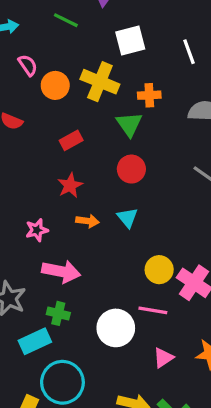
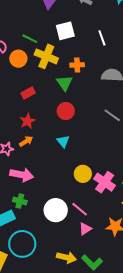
green line: (66, 20) -> (30, 39), moved
orange arrow: (88, 221) -> (26, 141), moved, turned -40
pink line: (153, 310) -> (80, 209), moved, turned 30

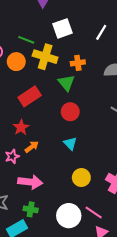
white line: (102, 38) -> (101, 32), turned 56
red rectangle: (28, 93) -> (30, 96), size x1.5
red star: (27, 121) -> (21, 127), moved
yellow circle: (83, 174) -> (81, 178), moved

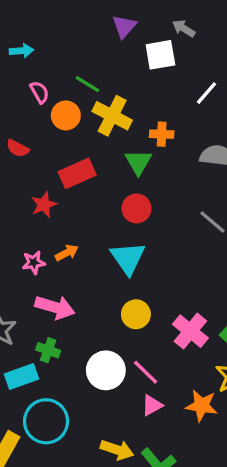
white square: (62, 28) -> (160, 55), moved
red star: (21, 127) -> (44, 205), moved
cyan triangle: (70, 143) -> (128, 258), size x1.6

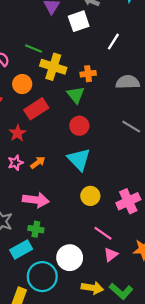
orange circle: (66, 115) -> (22, 84), moved
pink star: (34, 262) -> (15, 163), moved
pink cross: (190, 331) -> (128, 201), turned 35
white circle: (106, 370) -> (70, 258), moved

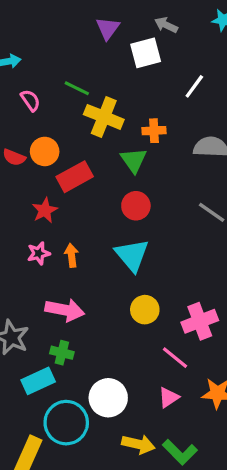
orange circle: (22, 84) -> (45, 151), moved
orange arrow: (38, 163) -> (72, 255), turned -64
pink line: (103, 233) -> (175, 358), moved

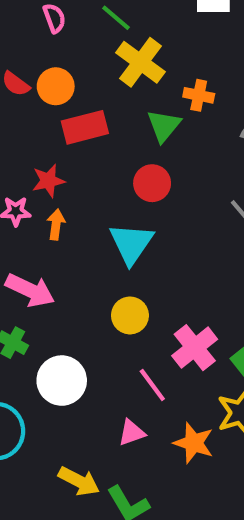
red star: (45, 210) -> (48, 181), moved
pink cross: (200, 321) -> (195, 348), turned -32
white circle: (108, 398) -> (62, 381), moved

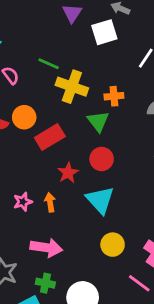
red star: (48, 181) -> (68, 173), moved

